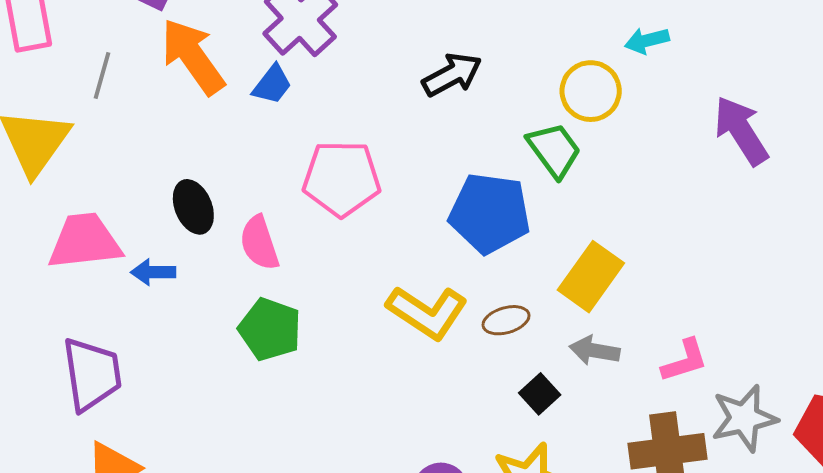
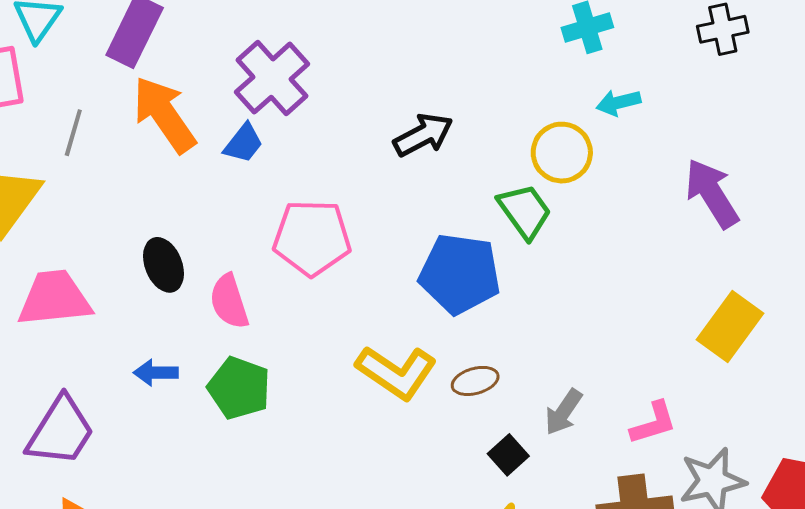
blue arrow: (153, 272) -> (156, 373), moved
yellow rectangle: (591, 277) -> (730, 326), moved
gray arrow: (595, 351) -> (563, 412), turned -66
purple trapezoid: (92, 374) -> (61, 431), turned 40

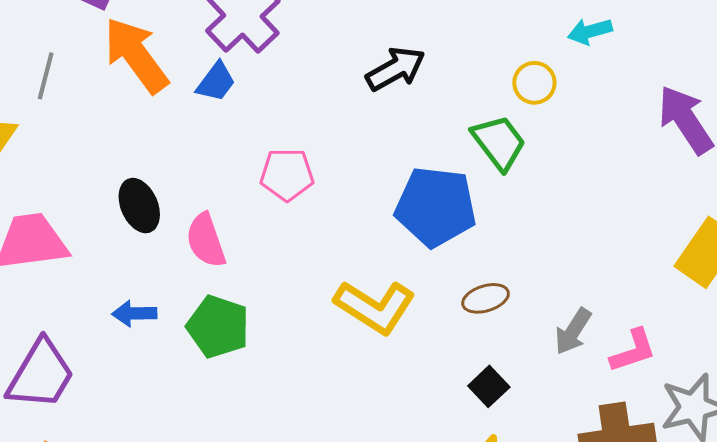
yellow circle: (562, 153) -> (534, 83), size x0.7
pink pentagon: (312, 238) -> (287, 175), size x0.7
brown ellipse: (475, 381) -> (486, 298), moved
gray arrow: (563, 412) -> (573, 331), moved

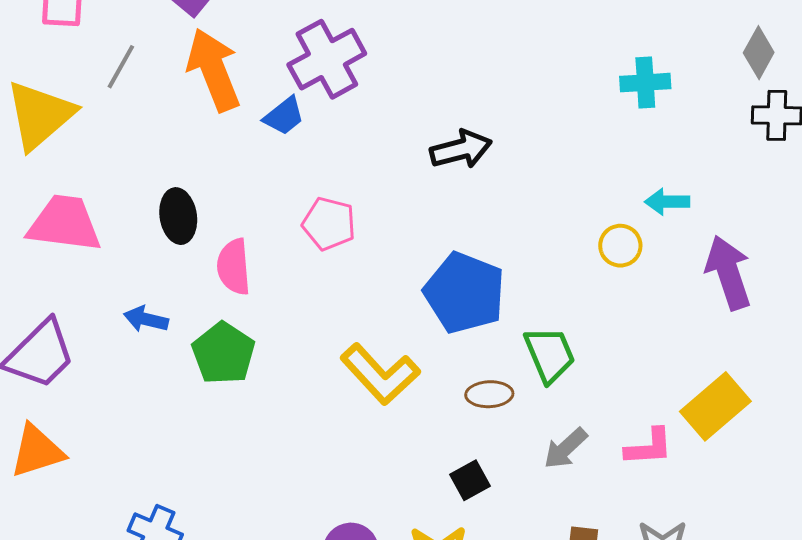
cyan arrow: (590, 31) -> (667, 202), moved
yellow circle: (534, 83) -> (620, 246), moved
green trapezoid: (499, 142) -> (550, 355), moved
pink L-shape: (633, 351) -> (649, 447), moved

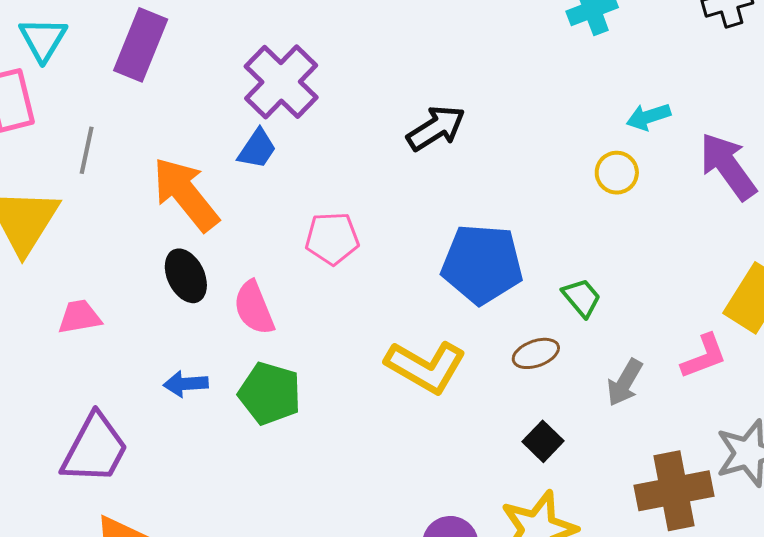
orange arrow: (214, 70) -> (186, 194), moved
pink trapezoid: (64, 224) -> (79, 317), size x0.6
green trapezoid: (550, 355) -> (582, 298), size x0.7

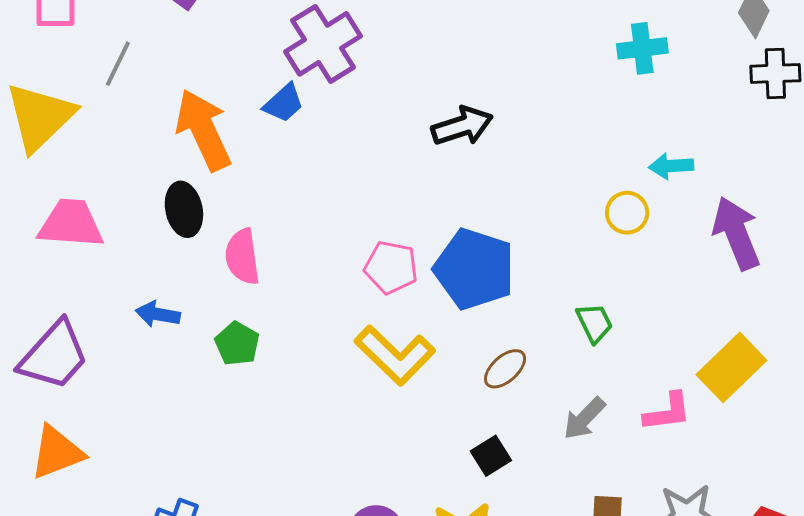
pink pentagon: (332, 238) -> (391, 267), moved
green trapezoid: (582, 298) -> (594, 323), moved
pink trapezoid: (79, 317) -> (71, 224), size x1.5
brown ellipse: (536, 353) -> (505, 369), turned -36
green pentagon: (270, 393) -> (237, 344), size x0.7

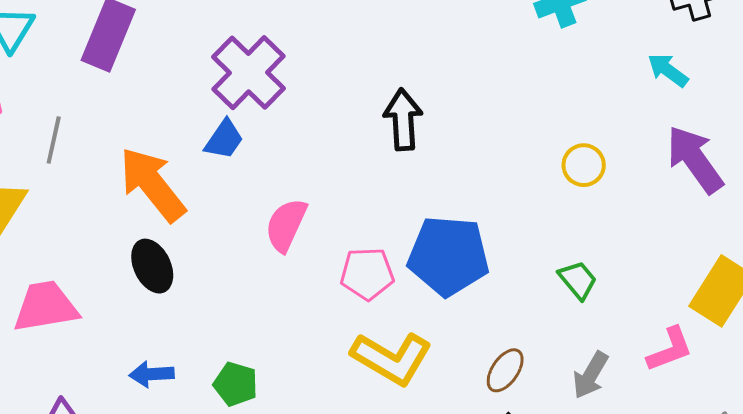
black arrow: (462, 126) -> (403, 120), turned -62
cyan arrow: (671, 166) -> (668, 70), moved, turned 54
pink semicircle: (242, 257) -> (286, 225), moved, turned 46
brown ellipse: (505, 369) -> (505, 370), moved

